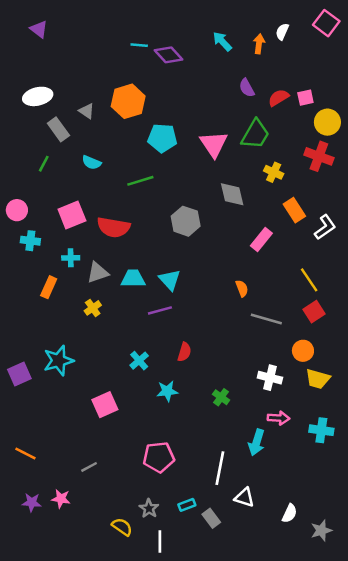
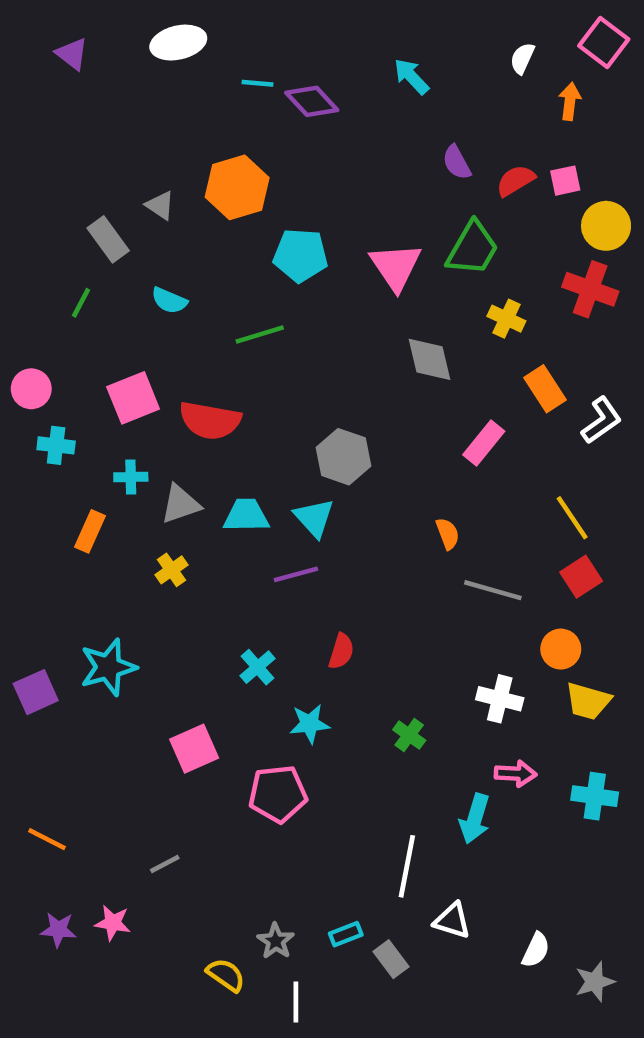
orange arrow: (259, 44) -> (570, 101), moved
white ellipse: (38, 96) -> (178, 43), moved
gray hexagon: (186, 221) -> (343, 457), moved
pink pentagon: (159, 457) -> (278, 794), moved

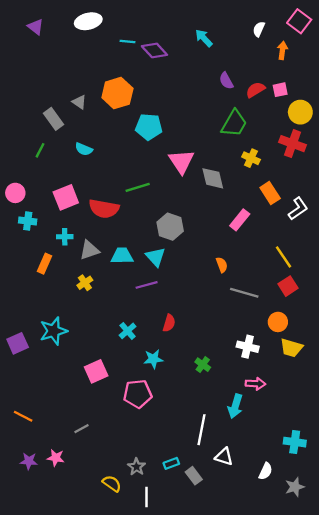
pink triangle: (396, 267) -> (181, 162), moved
green line: (260, 334) -> (138, 187), moved
cyan cross: (595, 796) -> (295, 442), moved

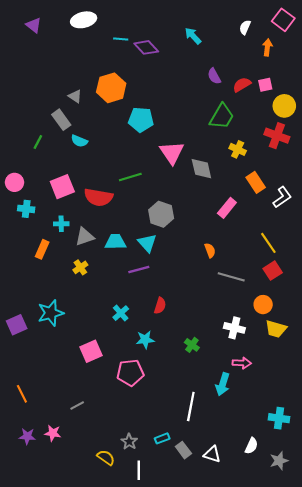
gray rectangle: (53, 119) -> (61, 120), moved
orange line: (23, 416) -> (22, 394), turned 36
white triangle: (224, 457) -> (212, 454), moved

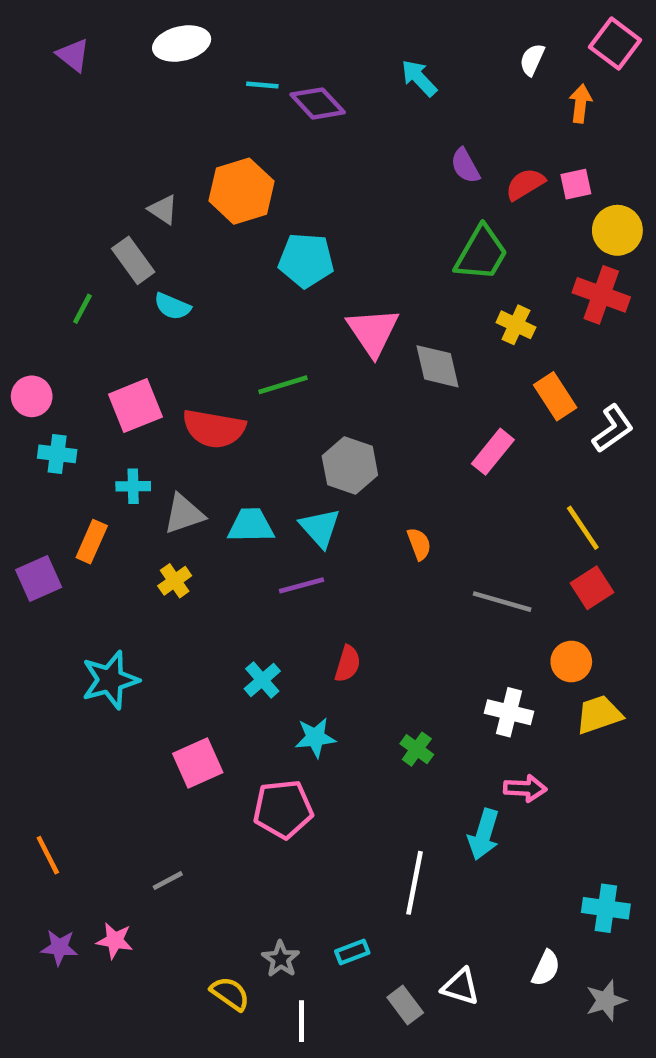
orange semicircle: (210, 250) -> (419, 544), moved
purple square: (17, 325) -> (39, 578), moved
yellow trapezoid: (276, 329) -> (599, 715), turned 145
gray rectangle: (183, 450) -> (405, 1005), moved

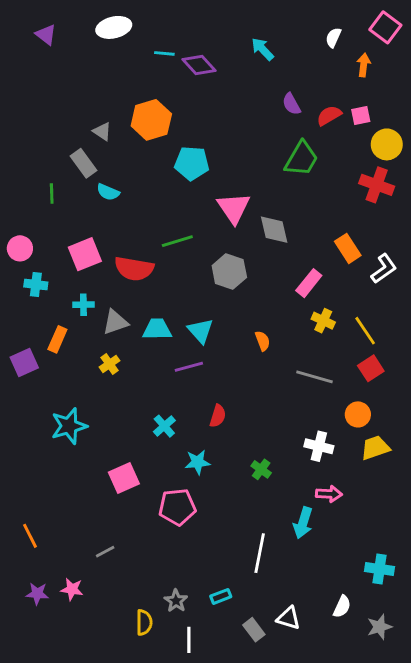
green line: (82, 309) -> (52, 194), turned -30
yellow cross: (516, 325) -> (323, 321), moved
gray hexagon: (350, 465) -> (229, 272), moved
yellow semicircle: (230, 994) -> (144, 622), turned 55

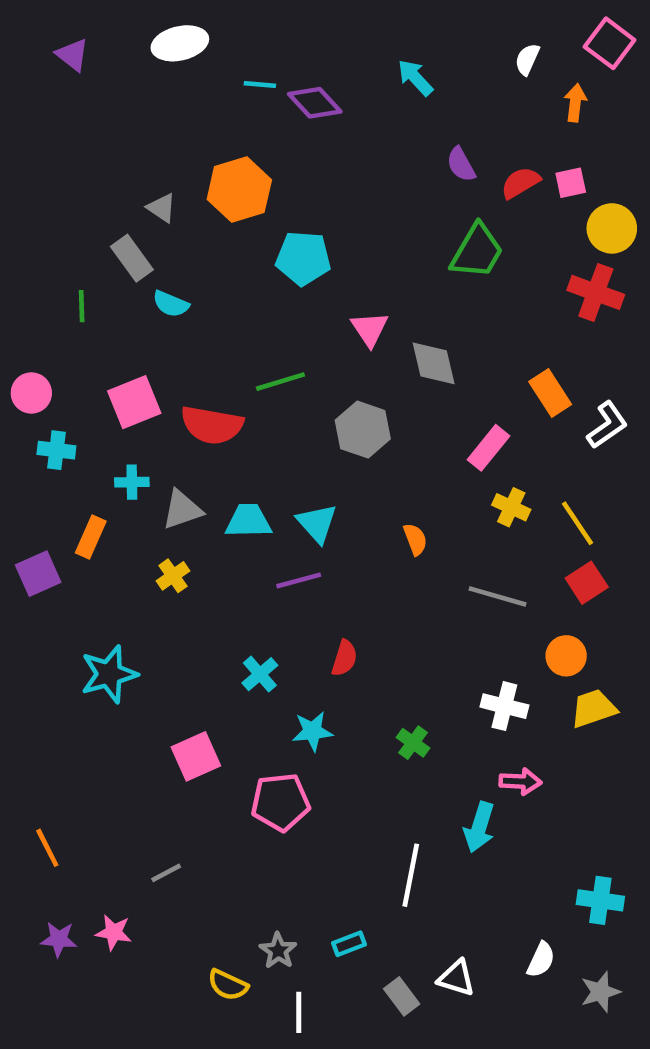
pink triangle: (234, 208) -> (370, 329), size x0.7
yellow semicircle: (144, 622) -> (228, 985), turned 115

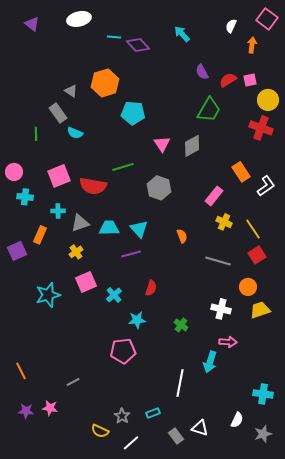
gray diamond: (434, 363) -> (192, 146), moved, turned 75
pink square: (196, 756) -> (86, 282), moved
white line: (299, 1012) -> (131, 443), turned 48

